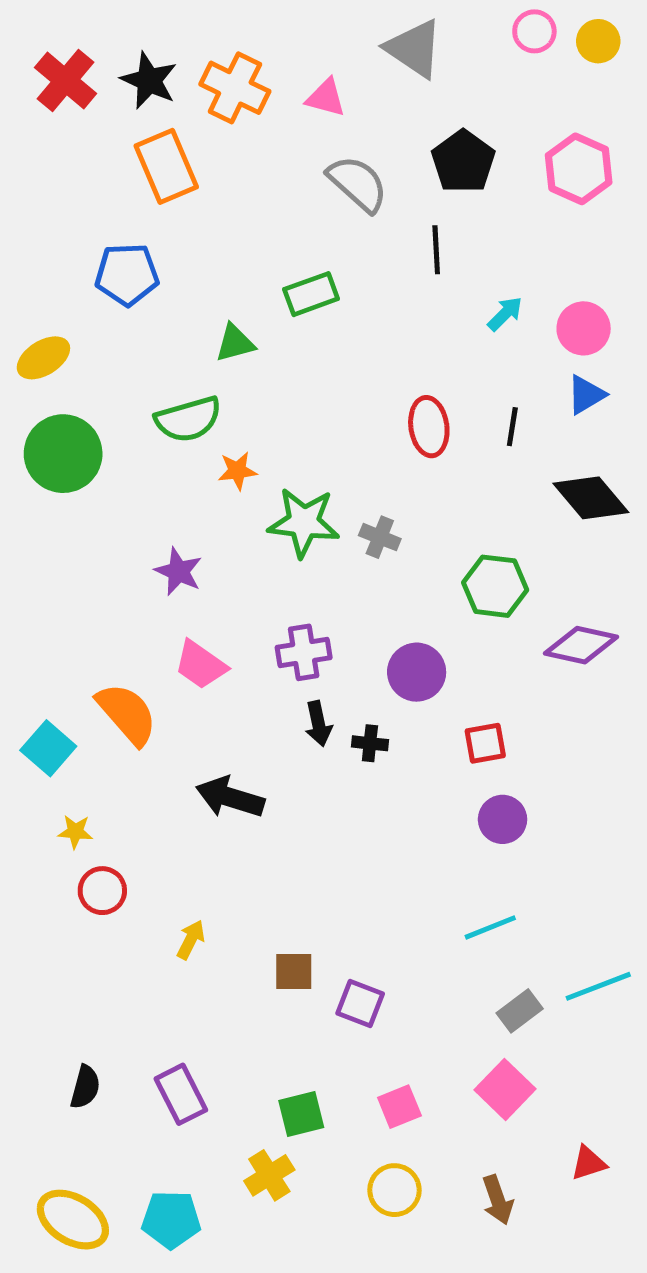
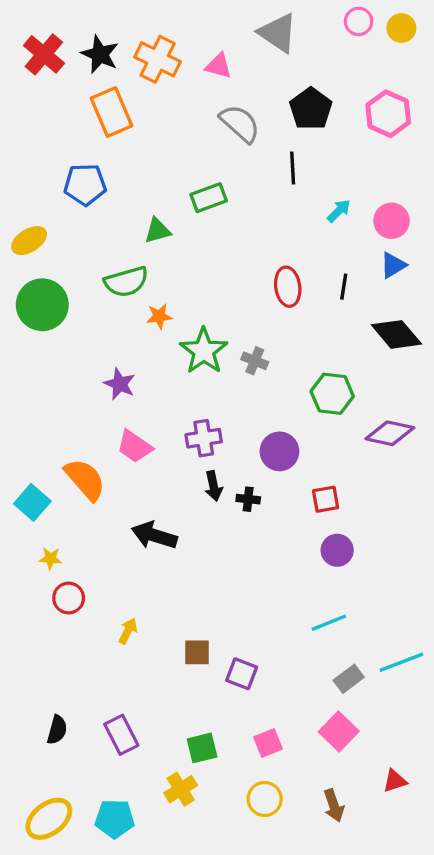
green star: (304, 522) -> (204, 351), turned 30
yellow ellipse: (73, 1220) -> (49, 819), turned -69

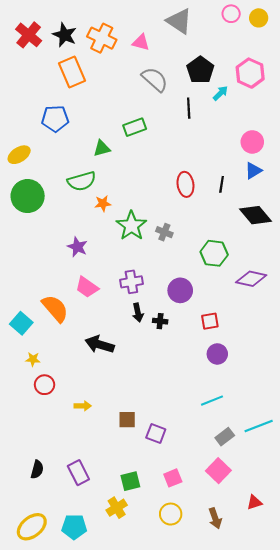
cyan arrow: (339, 211) -> (220, 93), moved
yellow arrow: (128, 631) -> (83, 406), turned 63

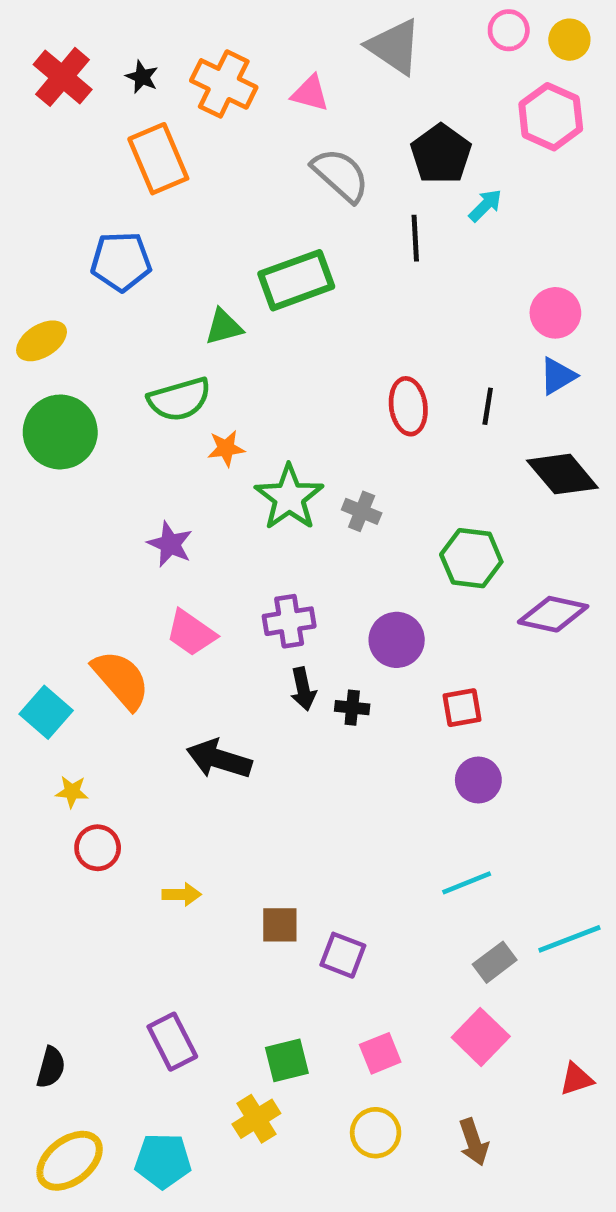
black star: (65, 35) -> (142, 77), size x0.6
pink hexagon: (250, 73) -> (551, 117), moved
green rectangle: (135, 127) -> (296, 280), size x1.4
black semicircle: (37, 470) -> (51, 1067), moved
red triangle: (254, 502) -> (576, 1079), moved

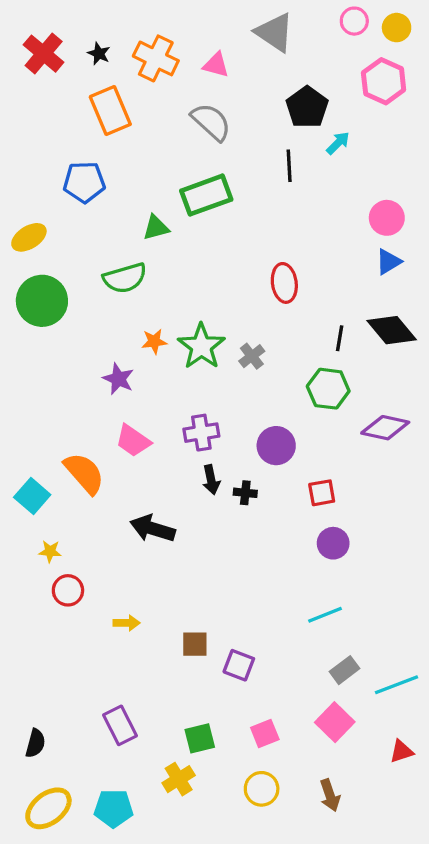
gray semicircle: (341, 175) -> (211, 122), moved
black line: (488, 406) -> (340, 338), moved
orange star: (226, 448) -> (154, 341), moved
gray cross: (362, 511) -> (252, 356), turned 30
cyan line: (569, 939) -> (397, 685), moved

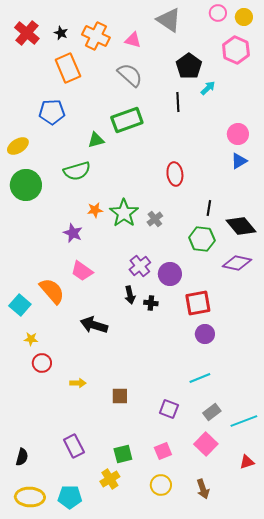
black diamond: (392, 330) -> (241, 226), moved
purple cross: (201, 433) -> (140, 266), moved, turned -30
red square: (322, 493) -> (198, 303), size x1.5
purple square: (239, 665) -> (169, 409), moved
yellow ellipse: (48, 808) -> (30, 497), turned 40

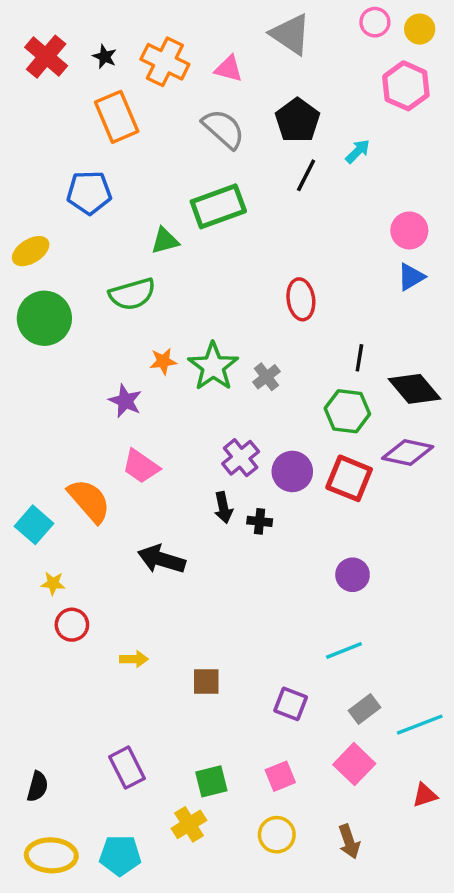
black pentagon: (189, 66) -> (297, 120), moved
black line: (178, 102) -> (306, 175), turned 30
red square: (198, 303) -> (349, 478), moved, turned 32

